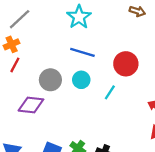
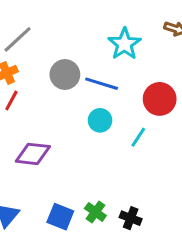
cyan star: (79, 17) -> (124, 44), moved
gray circle: (50, 80) -> (65, 75), moved

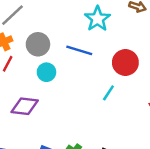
gray circle: (65, 75) -> (38, 44), moved
cyan circle: (100, 120) -> (46, 72), moved

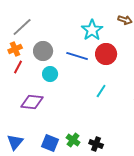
red circle: (125, 62) -> (106, 54), moved

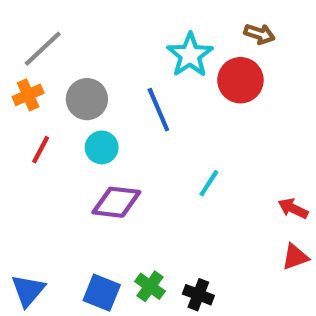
red circle: (106, 54) -> (240, 80), moved
blue line: (77, 56) -> (158, 110), turned 50
red line: (18, 67) -> (41, 150), moved
purple diamond: (32, 102) -> (116, 202), moved

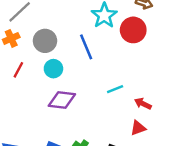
cyan line: (209, 183) -> (115, 89), turned 35
red arrow: (293, 208) -> (143, 104), moved
red triangle: (295, 257) -> (138, 128), moved

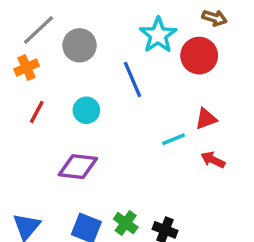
gray circle: (45, 41) -> (80, 45), moved
purple diamond: (62, 100) -> (78, 167), moved
red triangle: (138, 128) -> (206, 119), moved

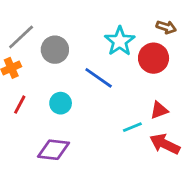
blue line: (133, 79) -> (99, 78), turned -32
red arrow: (213, 160) -> (165, 144), size x1.5

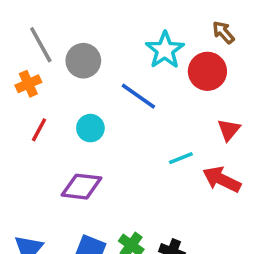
brown arrow: (166, 27) -> (223, 32), turned -150
gray line: (21, 37) -> (41, 45), turned -76
red triangle: (159, 110) -> (229, 130), moved, turned -30

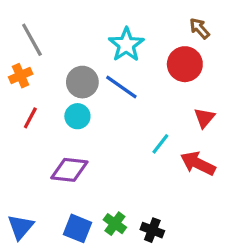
cyan star: (165, 50) -> (126, 45), moved
gray circle: (83, 61) -> (82, 82), moved
cyan line: (181, 158) -> (160, 144), turned -30

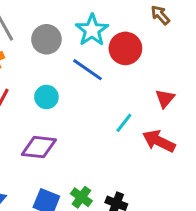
red circle: (185, 64) -> (125, 48), moved
gray circle: (82, 82) -> (46, 39), moved

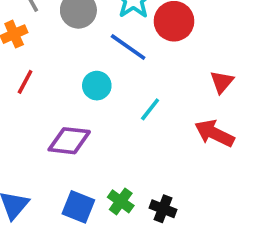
cyan circle: (46, 97) -> (97, 86), moved
cyan line: (124, 123) -> (150, 109), moved

